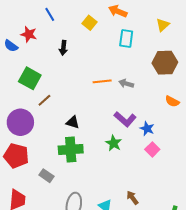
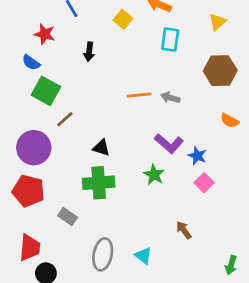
blue semicircle: (11, 46) -> (31, 63), moved
brown arrow: (132, 198) -> (184, 230), moved

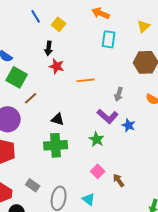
yellow square: (123, 19) -> (59, 24), moved
red star: (45, 34) -> (57, 66), moved
gray arrow: (170, 98) -> (119, 94), moved, turned -88
pink square: (204, 183) -> (98, 171), moved
gray rectangle: (68, 217) -> (33, 185), moved

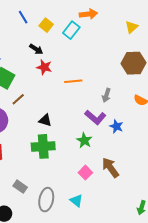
orange arrow: (101, 13) -> (88, 14), turned 150
cyan rectangle: (109, 39) -> (71, 30), moved, turned 30
black arrow: (49, 48) -> (36, 49), turned -64
brown arrow: (119, 180) -> (110, 167), moved, size x1.5

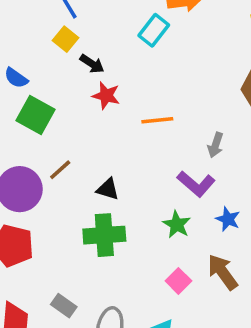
yellow square: (46, 25) -> (65, 39), moved
brown line: (18, 99) -> (60, 170), moved
blue star: (116, 126) -> (228, 219), moved

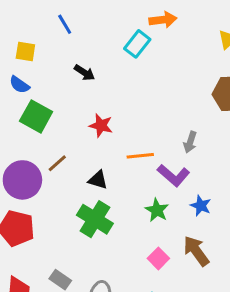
yellow square: (65, 39) -> (25, 51), moved, turned -30
red star: (106, 96) -> (101, 126), moved
orange line: (157, 120) -> (140, 156), moved
green cross: (104, 235) -> (95, 219), turned 36

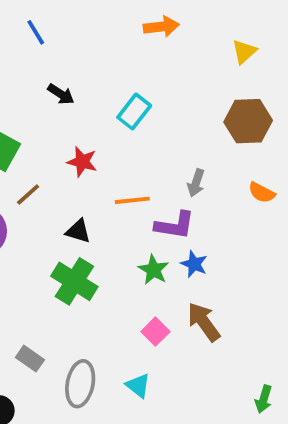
cyan rectangle: (137, 44) -> (134, 111), moved
brown line: (57, 163) -> (28, 194), moved
purple L-shape: (174, 175) -> (175, 225), turned -32
blue star: (201, 206) -> (194, 264), moved

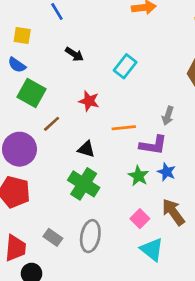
gray ellipse: (80, 384) -> (90, 236), moved
cyan triangle: (138, 386) -> (152, 249), moved, size x1.4

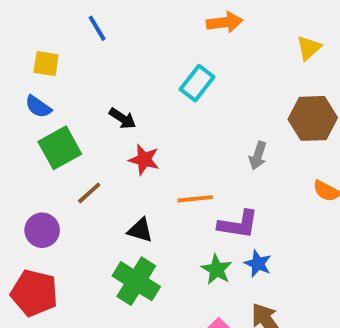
black arrow: (74, 54) -> (123, 118), moved
cyan rectangle: (125, 66) -> (197, 83), moved
green square: (32, 93) -> (60, 148), turned 32
gray arrow: (168, 116) -> (258, 156), moved
purple circle: (19, 149) -> (42, 230), size x0.7

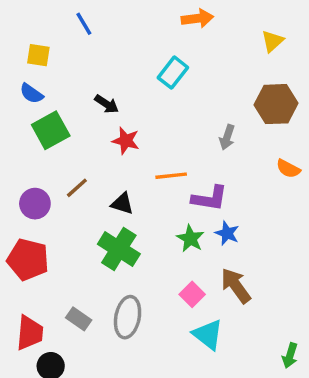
brown line: (89, 193) -> (77, 188), moved

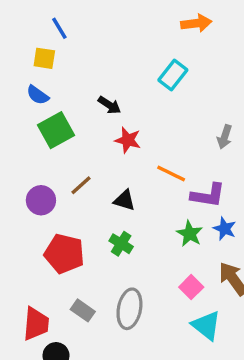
blue line: (84, 24) -> (59, 28), moved
orange line: (171, 176) -> (171, 174), turned 32
green cross: (119, 249) -> (121, 244), size x0.6
red pentagon: (28, 259) -> (64, 254), moved

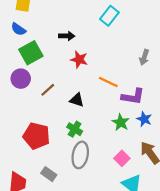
black arrow: (109, 105) -> (67, 36), turned -32
purple circle: (41, 200) -> (21, 79), moved
gray ellipse: (129, 309) -> (80, 155), moved

